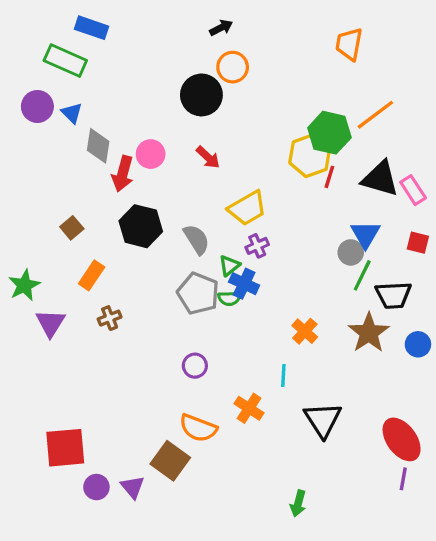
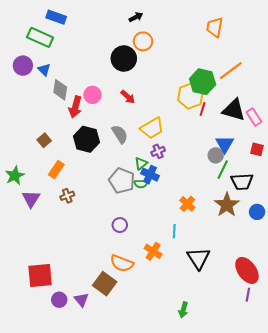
gray semicircle: (197, 239) -> (120, 134), moved

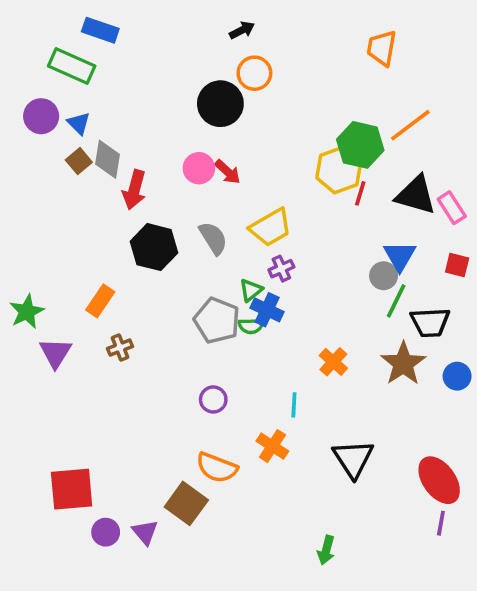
pink circle: (93, 95) -> (199, 168), moved
brown square: (44, 140) -> (79, 161), moved
cyan line: (174, 231) -> (294, 405), moved

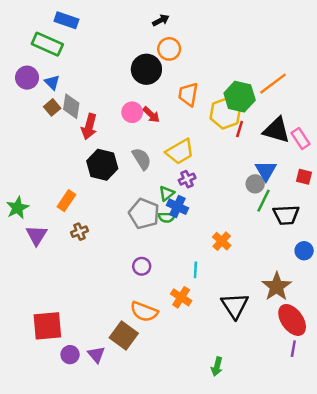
orange trapezoid: (382, 48) -> (188, 94), moved
brown star: (403, 364) -> (277, 287), moved

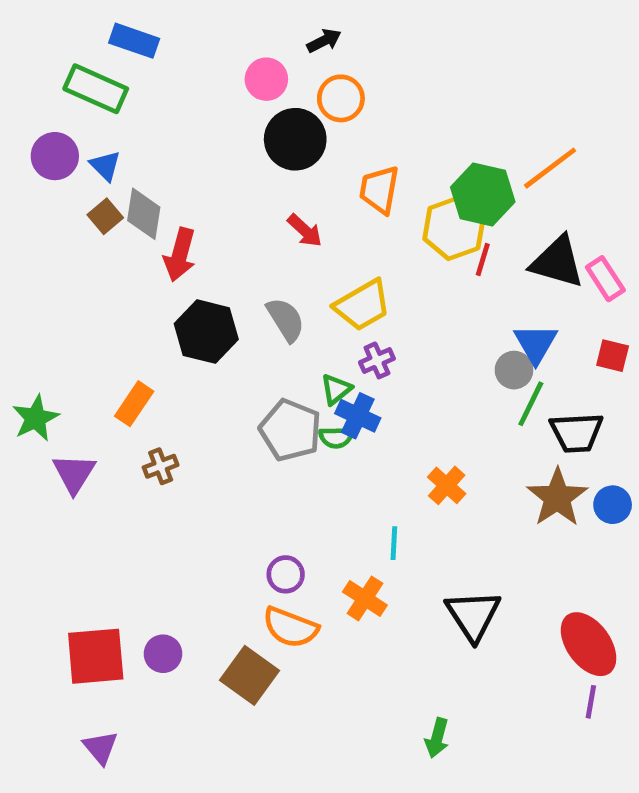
pink circle: (132, 112) -> (266, 79), moved
purple circle: (142, 266) -> (286, 574), moved
brown star: (277, 287) -> (557, 497), moved
purple circle: (70, 355) -> (163, 654), moved
purple triangle: (96, 355) -> (100, 747), moved

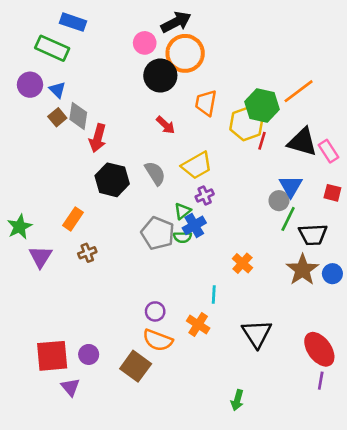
black arrow: (324, 41) -> (176, 22), size x1.6
orange circle: (341, 98) -> (185, 53), size x1.5
blue cross: (358, 416) -> (194, 225), turned 35
purple triangle: (100, 747) -> (70, 387), moved

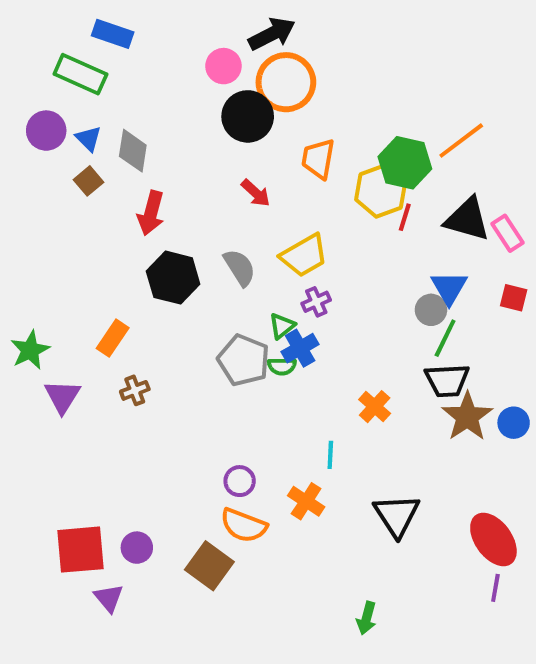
gray diamond: (78, 116) -> (133, 151), moved
black trapezoid: (313, 235) -> (447, 380), moved

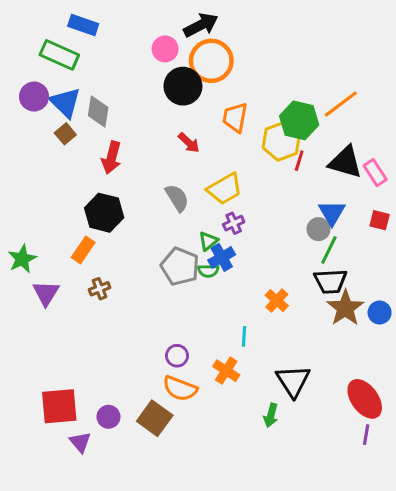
blue triangle: (88, 139) -> (65, 103), size x1.6
black hexagon: (173, 278) -> (104, 213), moved
purple circle: (137, 548) -> (108, 417), moved
green arrow: (367, 618) -> (271, 415), moved

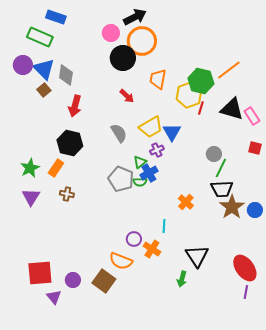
blue triangle: (332, 213) -> (172, 132), moved
green star: (22, 259) -> (30, 168), moved
brown cross: (100, 289) -> (67, 194), turned 32
purple circle: (177, 356) -> (134, 239), moved

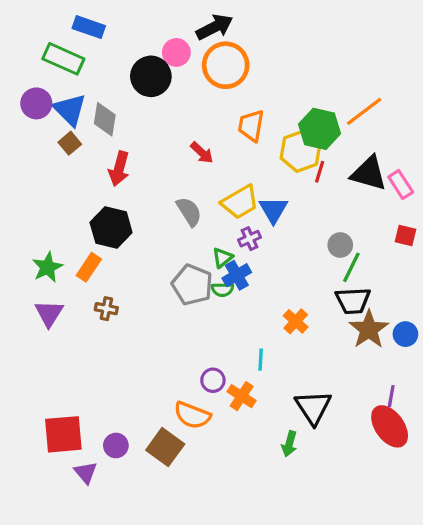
black circle: (123, 58) -> (151, 76), moved
purple line: (246, 292) -> (391, 396), moved

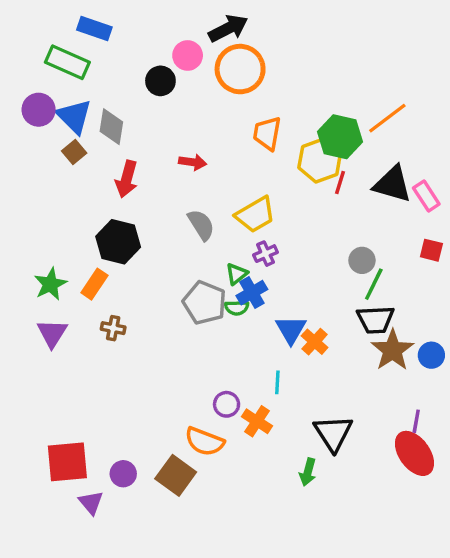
black circle: (151, 76) -> (160, 81), size x0.7
red arrow: (202, 153) -> (193, 162), moved, turned -35
blue triangle: (273, 210) -> (291, 330), moved

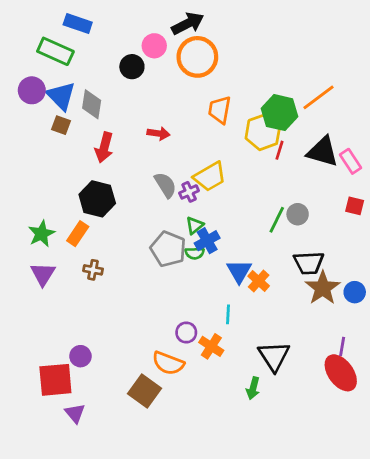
brown square: (74, 152) -> (61, 125), turned -30
purple cross: (265, 254) -> (189, 192), moved
green line: (374, 284) -> (277, 220), moved
purple circle: (123, 474) -> (80, 356), moved

